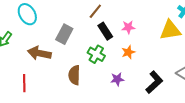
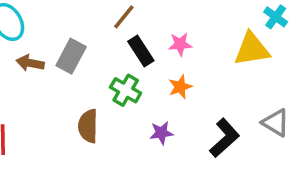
brown arrow: (39, 53) -> (30, 63), moved, size x0.7

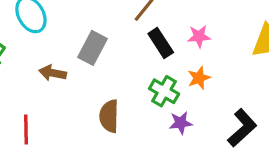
brown arrow: (30, 63) -> (53, 73), moved
green cross: (126, 90) -> (164, 91), moved

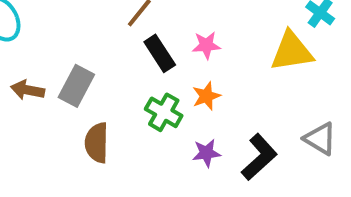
gray rectangle: (93, 48) -> (76, 86), moved
purple star: (181, 123) -> (206, 153), moved

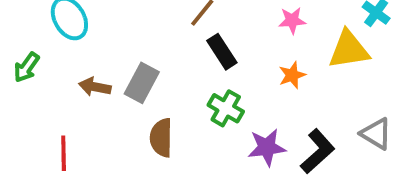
pink star: (206, 45) -> (292, 20), moved
orange star: (206, 96) -> (292, 75), moved
purple star: (206, 153) -> (267, 147), size x1.4

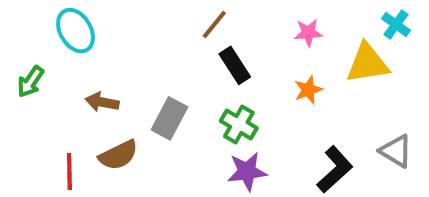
gray rectangle: (142, 83) -> (169, 118), moved
brown semicircle: (161, 138) -> (118, 155), moved, turned -117
purple star: (267, 147) -> (247, 171), moved

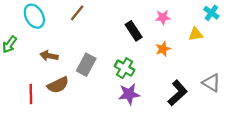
brown line: (214, 24) -> (77, 13), moved
yellow triangle: (367, 63) -> (196, 34), size x0.6
black rectangle: (235, 65) -> (134, 31), moved

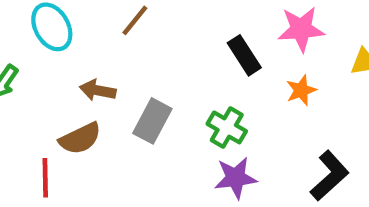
pink star: (163, 17) -> (301, 29), size x1.5
brown arrow: (49, 56) -> (98, 90), moved
brown semicircle: (58, 85) -> (80, 138), moved

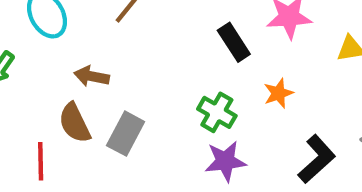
orange star: (301, 90) -> (278, 93), moved
gray rectangle: (152, 121) -> (126, 134), moved
brown semicircle: (80, 138) -> (75, 123), turned 90

